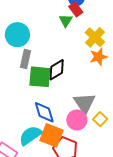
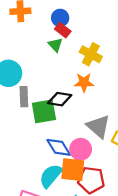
orange star: (98, 57) -> (84, 83), moved, turned 30
black diamond: (57, 70) -> (60, 99), turned 55
pink circle: (77, 120) -> (81, 149), moved

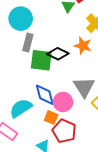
orange square: (73, 170) -> (51, 117), size x0.6
cyan semicircle: (51, 176) -> (21, 108), moved

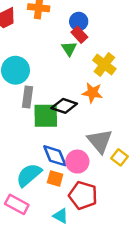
orange square: (51, 117) -> (55, 179), moved

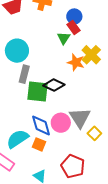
orange star: (92, 93) -> (76, 62), moved
pink circle: (77, 162) -> (61, 123), moved
red pentagon: (83, 195) -> (73, 166), moved

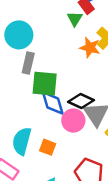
black diamond: (54, 85) -> (81, 101), moved
blue diamond: (41, 126) -> (53, 103), moved
cyan semicircle: (18, 139) -> (22, 141), turned -40

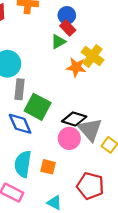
green triangle: (75, 19) -> (58, 42), turned 35
green square: (45, 84) -> (38, 107), turned 30
blue diamond: (53, 103) -> (20, 124), moved

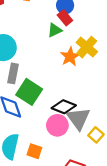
orange star: (76, 67) -> (70, 57), turned 30

